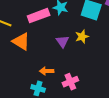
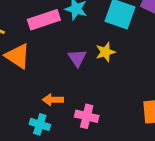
pink cross: (70, 82) -> (87, 116), turned 35

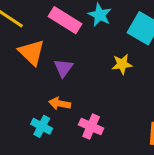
pink rectangle: (44, 20) -> (65, 20), turned 40
purple triangle: (77, 58) -> (63, 68), moved

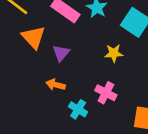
cyan cross: (42, 126) -> (78, 109), moved
pink cross: (91, 127) -> (106, 93), moved

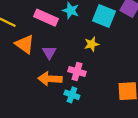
orange arrow: (56, 85) -> (50, 79), size x1.5
pink cross: (106, 93) -> (77, 71), moved

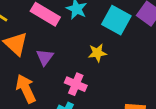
orange arrow: (50, 79) -> (26, 89), moved, turned 55

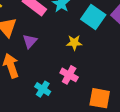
pink cross: (76, 84) -> (69, 75), moved

